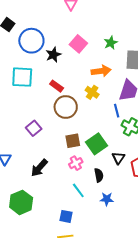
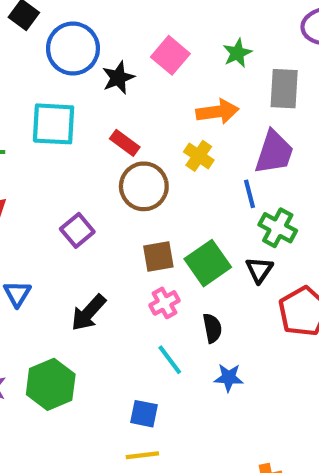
black triangle: (118, 158) -> (259, 270), moved

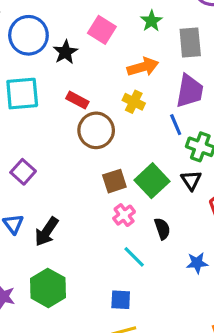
purple square: (77, 230) -> (23, 172), moved
black arrow: (89, 313) -> (47, 232), moved
blue star: (229, 378) -> (197, 263), moved

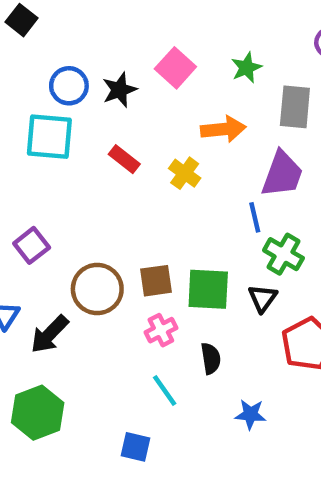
blue circle: (28, 35) -> (69, 86), moved, size x0.7
yellow cross: (134, 102) -> (185, 173), moved
brown circle: (96, 130) -> (97, 289), moved
green square: (152, 181) -> (208, 289), turned 36

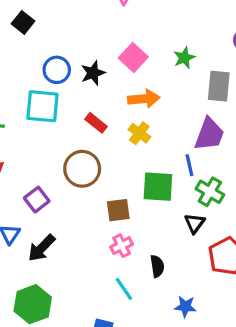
orange arrow: (223, 129) -> (144, 99), moved
purple square: (32, 245) -> (37, 200), moved
brown circle: (97, 289) -> (82, 169), moved
green square: (208, 289) -> (158, 187), moved

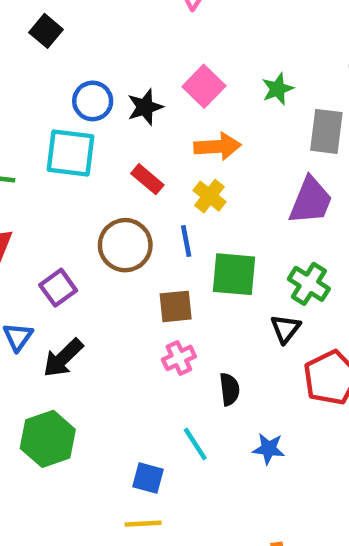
blue line: (189, 165) -> (186, 241), moved
cyan line: (124, 289) -> (195, 444), moved

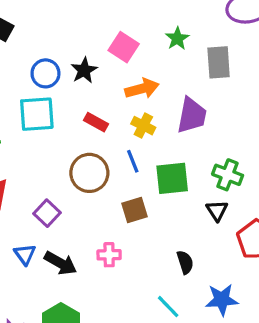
purple trapezoid: (311, 201) -> (192, 115), moved
black arrow: (63, 358) -> (61, 263), turned -96
pink cross: (179, 358) -> (109, 255), moved, turned 35
blue star: (269, 449) -> (222, 300), size x1.4

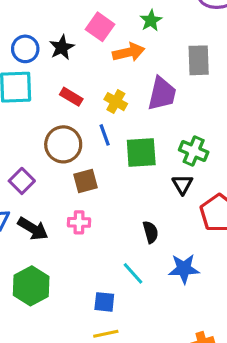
gray rectangle: (219, 62) -> (199, 60), moved
orange arrow: (142, 89) -> (129, 52), moved
brown square: (134, 210) -> (85, 181), moved

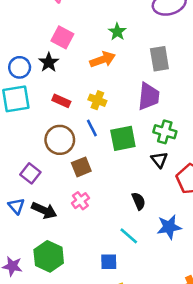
pink square: (100, 27) -> (62, 37), moved
purple trapezoid: (162, 94) -> (149, 96), moved
pink cross: (79, 222) -> (80, 201), turned -30

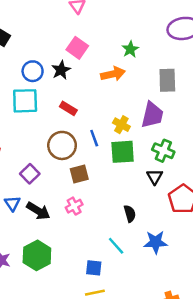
yellow cross: (97, 100) -> (121, 125), moved

